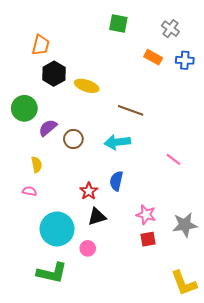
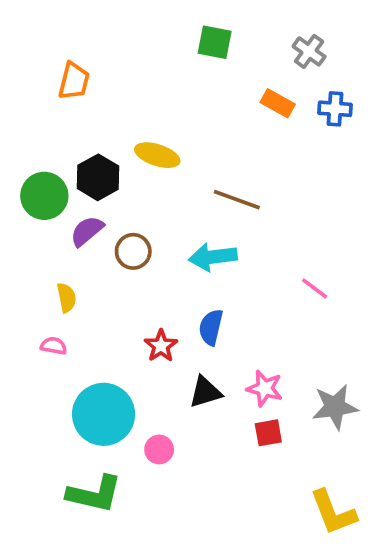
black hexagon: (54, 74) -> (98, 177), moved
black triangle: (97, 217) -> (205, 392), moved

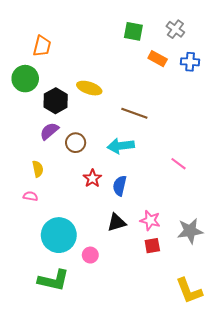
green square: (215, 42) -> (133, 31), moved
green circle: (44, 196) -> (25, 79), moved
red star: (161, 346) -> (92, 178), moved

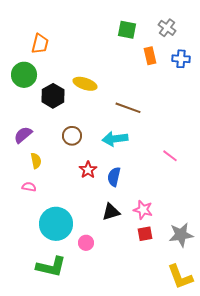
orange rectangle: (158, 59) -> (150, 56), turned 48
purple semicircle: (49, 131) -> (23, 135), moved
gray star: (190, 231) -> (181, 235), moved

